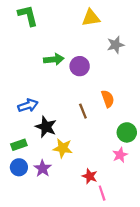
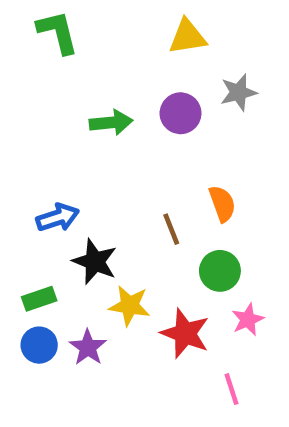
purple circle: (80, 66) -> (181, 113), moved
green circle: (127, 132) -> (220, 271), moved
red star: (90, 176) -> (185, 333), moved, size x1.5
pink line: (102, 193) -> (232, 389), moved

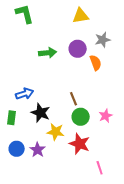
orange semicircle: (222, 204) -> (96, 63), moved
green circle: (220, 271) -> (81, 117), moved
green rectangle: (39, 299) -> (12, 118), moved, turned -64
pink star: (248, 320) -> (106, 116), moved

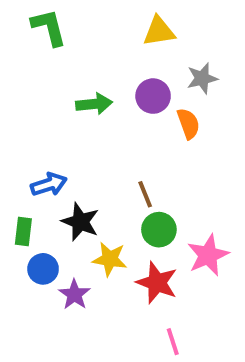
pink star: (106, 116) -> (208, 255), moved, size x1.5
blue circle: (17, 149) -> (43, 269), moved
pink line: (100, 168) -> (173, 342), moved

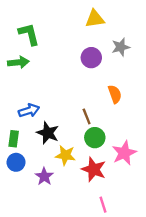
green L-shape: (49, 27) -> (29, 34), moved
green arrow: (94, 104) -> (18, 62), moved
orange semicircle: (188, 124) -> (115, 94), moved
blue circle: (43, 269) -> (16, 162), moved

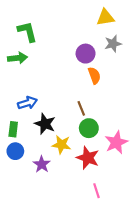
yellow triangle: (95, 19) -> (105, 17), moved
orange semicircle: (115, 94) -> (94, 76), moved

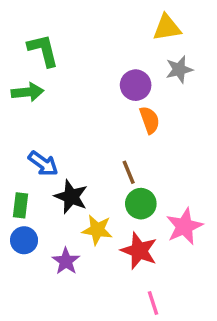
blue arrow: (27, 103) -> (43, 164), turned 54

